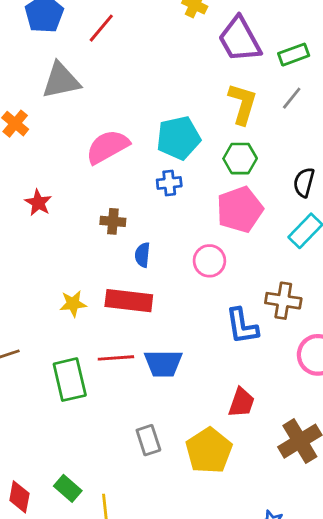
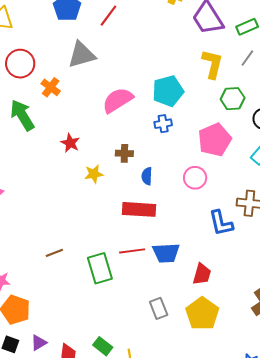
green hexagon: (240, 159) -> (233, 99), moved
yellow star: (73, 304) -> (94, 174), moved
red trapezoid: (241, 402) -> (202, 274), moved

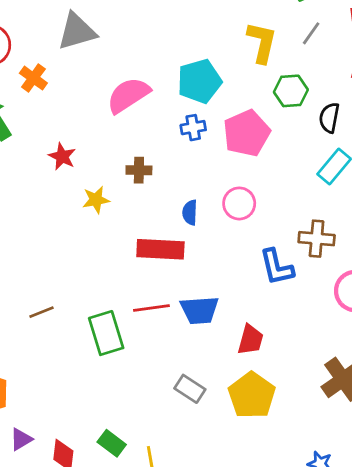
pink pentagon: (215, 140) -> (247, 133), moved
blue semicircle: (147, 176) -> (190, 213), moved
gray rectangle: (159, 308) -> (190, 389), turned -35

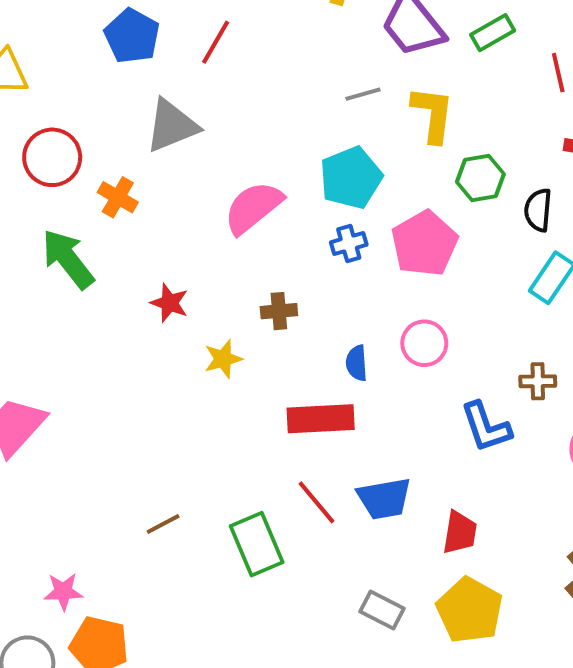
gray line: (311, 33) -> (363, 94), moved, turned 45
brown cross: (317, 239) -> (538, 381), size x0.7
red line: (151, 308) -> (316, 502), turned 64

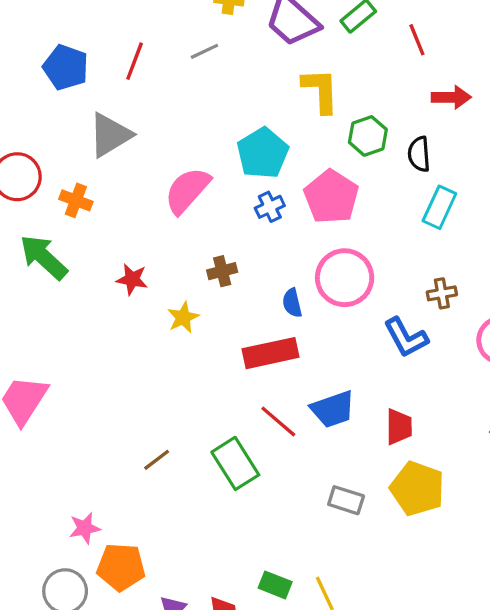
gray line: (363, 94) -> (204, 51), moved
pink circle: (424, 343) -> (345, 278), size x1.5

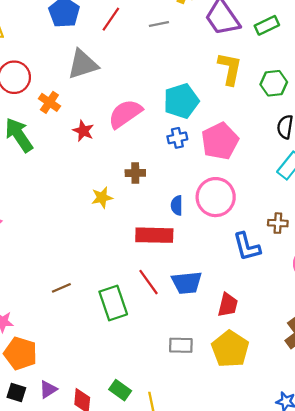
green hexagon: (368, 136) -> (274, 83), moved
red star: (132, 279) -> (83, 131), moved
gray rectangle: (346, 500) -> (181, 345), turned -30

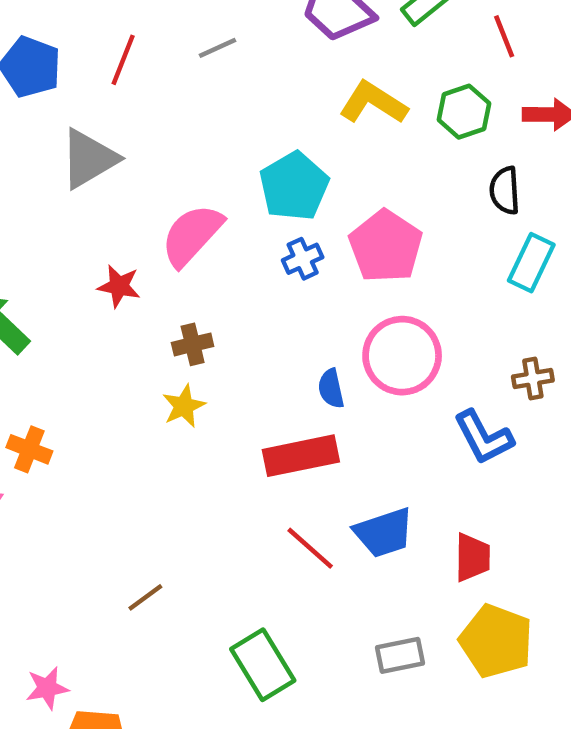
yellow L-shape: (230, 69) -> (373, 103), turned -56
orange cross: (49, 102) -> (29, 449), moved
brown cross: (135, 173) -> (193, 344), moved
green rectangle: (113, 303) -> (263, 665), moved

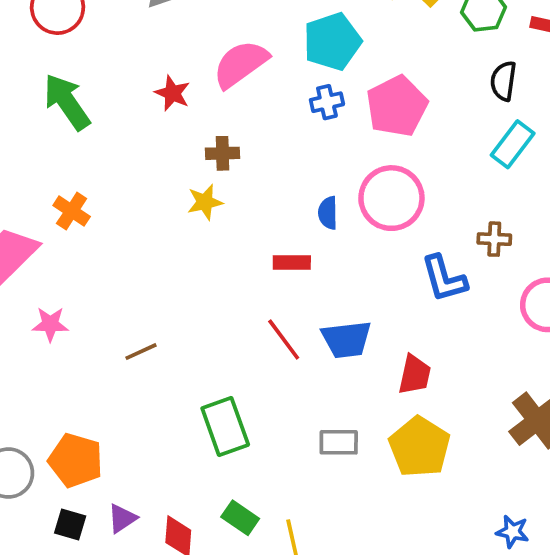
red rectangle: (301, 456) -> (292, 262), size x0.6
pink star: (47, 688) -> (50, 324), moved

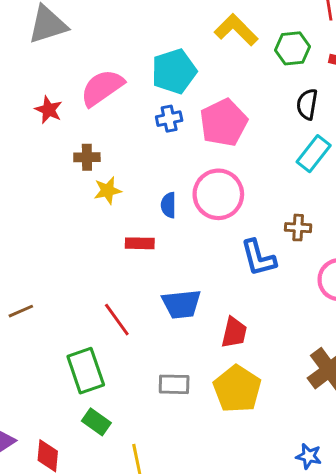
yellow star: (205, 202) -> (108, 191), moved
red line: (284, 339) -> (117, 320), moved
green rectangle: (240, 518) -> (96, 422), moved

